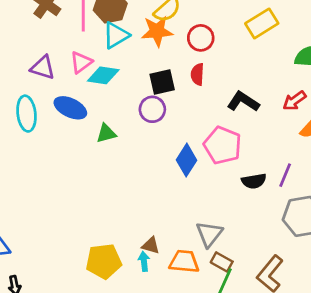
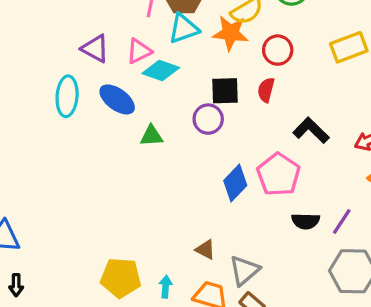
brown triangle: (151, 245) -> (205, 249), moved

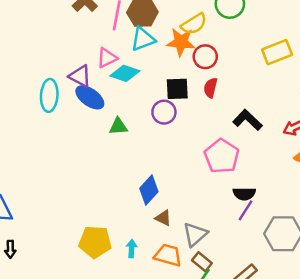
purple triangle: (95, 49) -> (80, 76), moved
red circle: (278, 50) -> (205, 57), moved
blue diamond: (235, 183) -> (149, 190), moved
purple line: (342, 221) -> (245, 210), moved

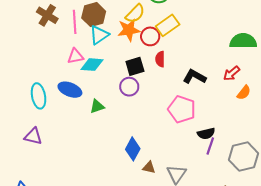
yellow rectangle: (277, 52) -> (168, 25), moved
pink triangle: (107, 58) -> (75, 56), turned 30
purple triangle: (80, 76) -> (33, 136), moved

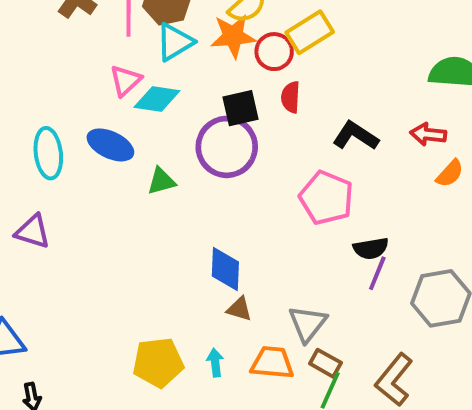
pink triangle: (75, 56) -> (126, 80), turned -36
red arrow: (231, 73) -> (428, 134), turned 42
purple circle: (129, 87) -> (227, 147), size x1.6
blue diamond: (133, 149) -> (225, 269), turned -30
brown triangle: (149, 167) -> (239, 309), moved

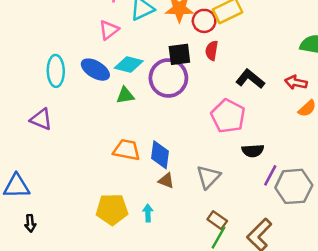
cyan diamond: (157, 99) -> (129, 64), moved
purple line: (377, 273) -> (270, 175), moved
gray triangle: (308, 324) -> (208, 177), moved
orange trapezoid: (272, 363) -> (127, 150), moved

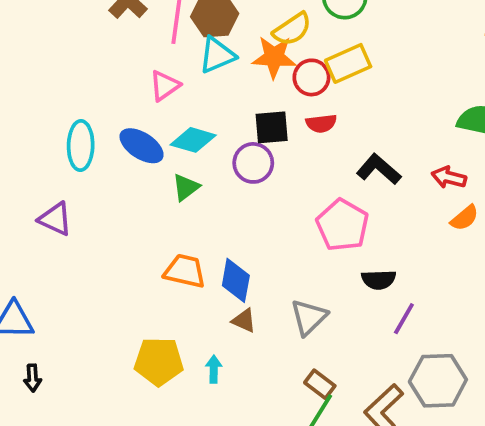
red semicircle: (212, 51) -> (321, 123), turned -108
purple circle: (168, 78) -> (253, 163), size x0.7
green triangle: (125, 95) -> (186, 187), turned -30
gray hexagon: (294, 186) -> (438, 381), moved

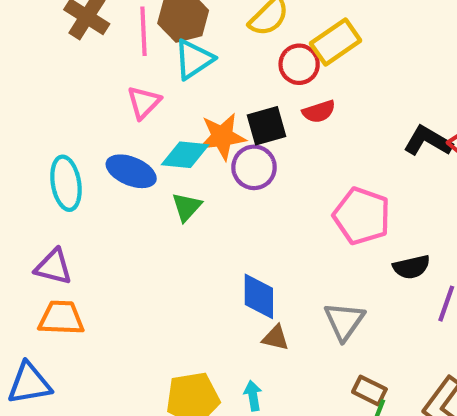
orange star: (274, 57) -> (222, 137), moved
black L-shape: (379, 169) -> (428, 141), moved
orange trapezoid: (185, 271) -> (61, 318), moved

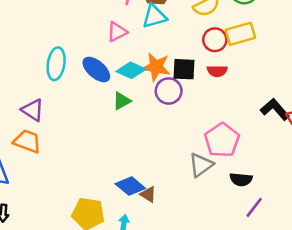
blue diamond: (259, 296) -> (130, 186), moved, turned -68
gray triangle: (344, 321) -> (201, 165), moved

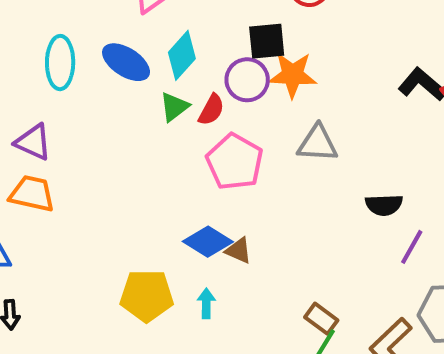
orange star: (156, 67) -> (293, 75), moved
cyan diamond: (131, 70) -> (182, 55), turned -64
red semicircle: (217, 71) -> (211, 110), moved, turned -54
pink pentagon: (222, 140) -> (235, 162), moved
gray triangle: (201, 165) -> (318, 143), moved, turned 48

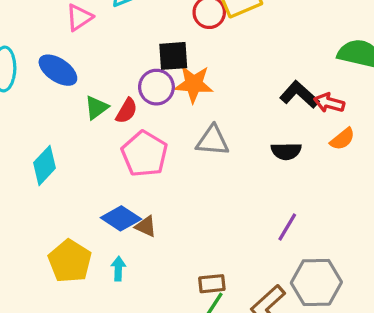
cyan diamond: (182, 55) -> (45, 165), moved
black semicircle: (384, 205) -> (286, 151), moved
yellow pentagon: (147, 296) -> (70, 261), turned 30
brown rectangle: (321, 319) -> (212, 284), turned -44

